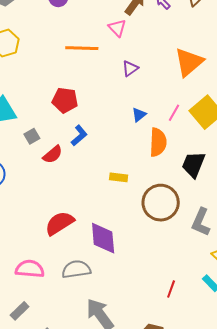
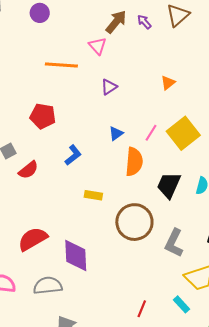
orange triangle: (189, 62) -> (168, 83), size x0.5
blue L-shape: (79, 135) -> (73, 155), moved

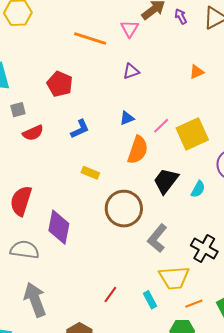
orange triangle: (168, 83) -> (197, 72), moved
red semicircle: (33, 239) -> (21, 201), turned -56

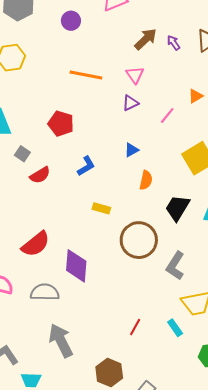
pink triangle: (130, 29) -> (135, 75), moved
gray square: (18, 110) -> (22, 154), turned -35
pink line: (161, 126) -> (167, 116), moved
orange semicircle: (138, 150) -> (146, 180), size x0.7
red semicircle: (21, 201) -> (36, 244), turned -140

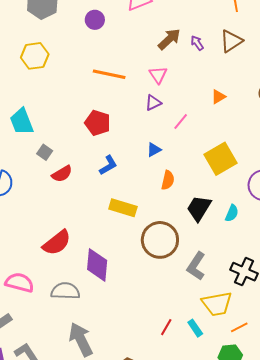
pink line: (167, 116) -> (181, 122), moved
red pentagon: (61, 124) -> (98, 123), moved
yellow rectangle: (101, 208) -> (123, 208), size x1.5
red line: (135, 327) -> (166, 327), moved

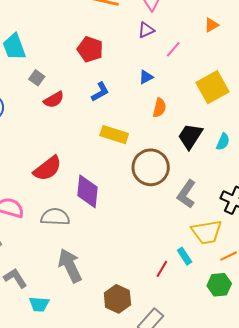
red line: (166, 327) -> (162, 269), moved

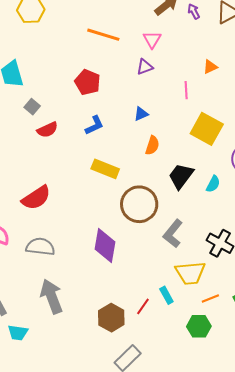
pink line: (173, 49) -> (186, 90), moved, turned -48
yellow square: (213, 87) -> (207, 129), turned -36
purple diamond: (87, 191) -> (105, 245), moved
brown hexagon: (117, 299) -> (111, 318), moved

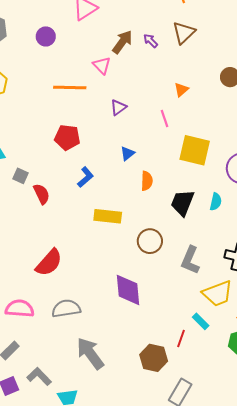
pink triangle: (152, 40) -> (102, 65), moved
red semicircle: (47, 130) -> (42, 194), turned -75
brown circle: (139, 204) -> (150, 241), size x0.7

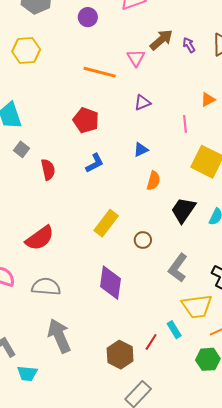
gray square: (21, 176) -> (21, 149), moved
yellow rectangle: (108, 216) -> (106, 223), moved, turned -72
brown circle: (150, 241) -> (143, 240), size x0.7

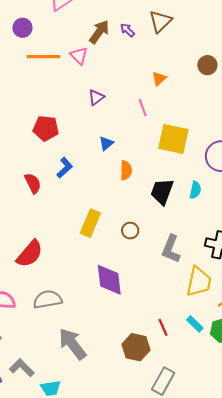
orange line: (100, 72) -> (44, 57), moved
red semicircle: (48, 170) -> (33, 183), moved
yellow trapezoid: (197, 306) -> (199, 282), turned -56
cyan rectangle: (174, 330) -> (195, 324), moved
red line: (151, 342) -> (163, 327), turned -42

